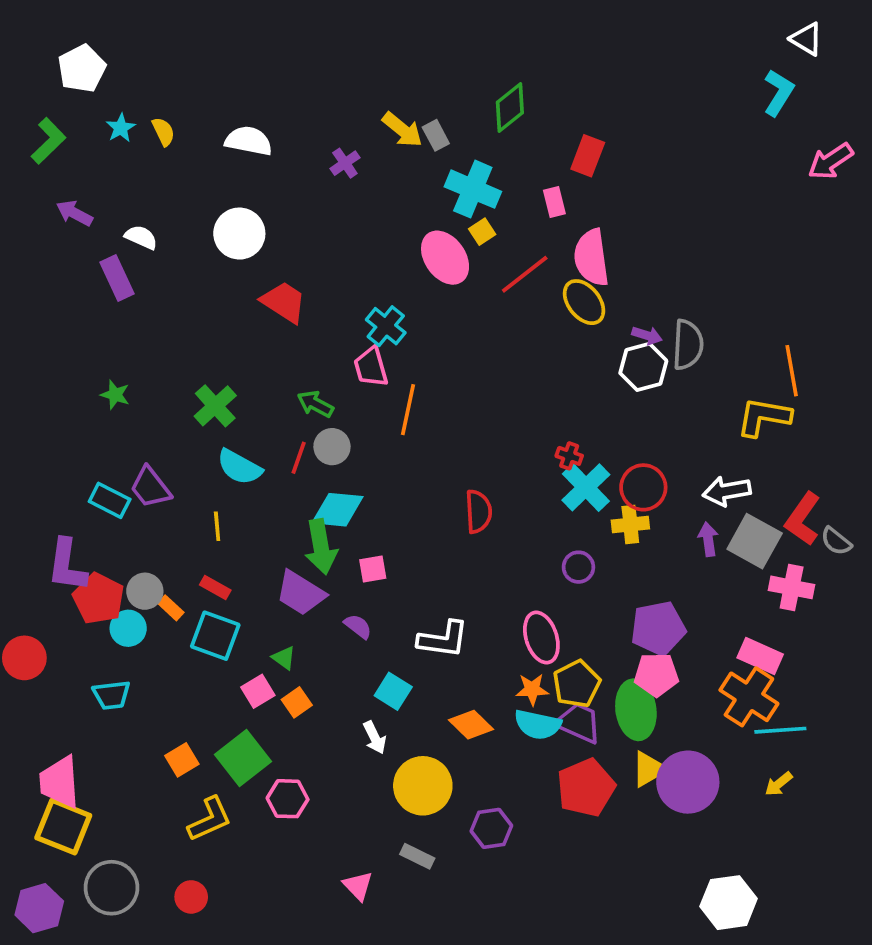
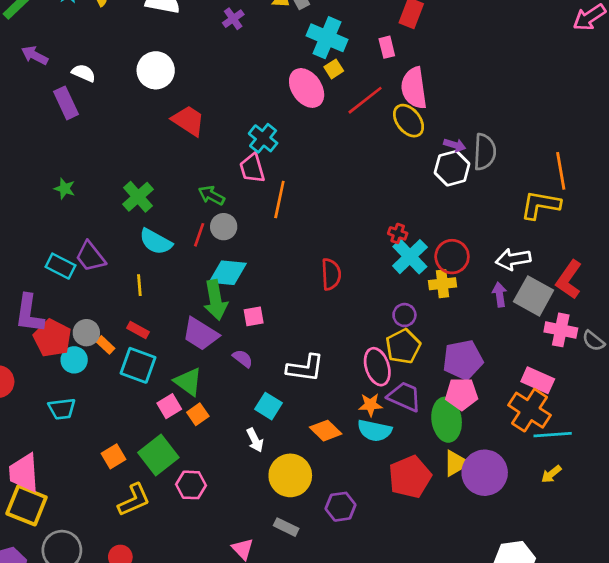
gray semicircle: (836, 541) -> (593, 341), moved
green triangle: (284, 658) -> (188, 382), size x1.6
yellow pentagon: (577, 684) -> (403, 346), moved
purple trapezoid: (578, 723) -> (404, 397), moved

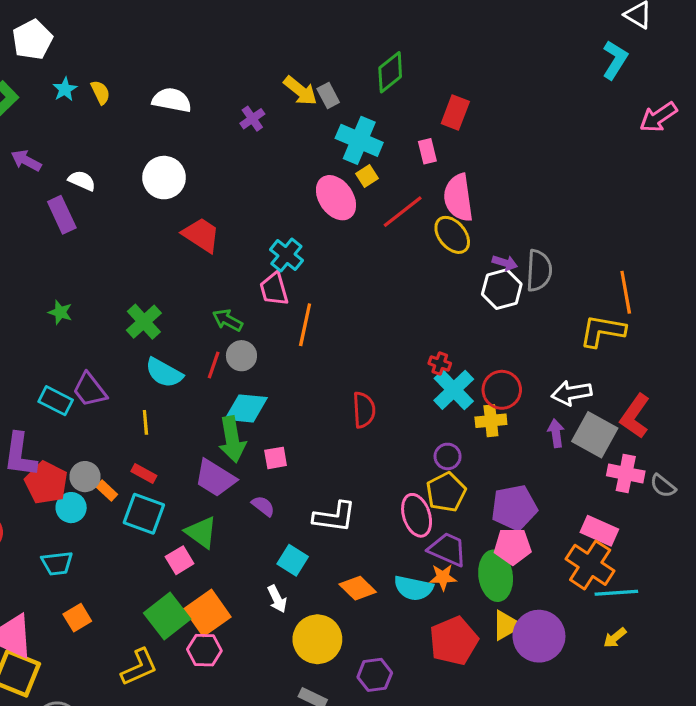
orange star: (370, 405) -> (443, 577), moved
orange square: (198, 414) -> (207, 613), moved, size x1.8
orange square: (114, 456) -> (77, 618), moved

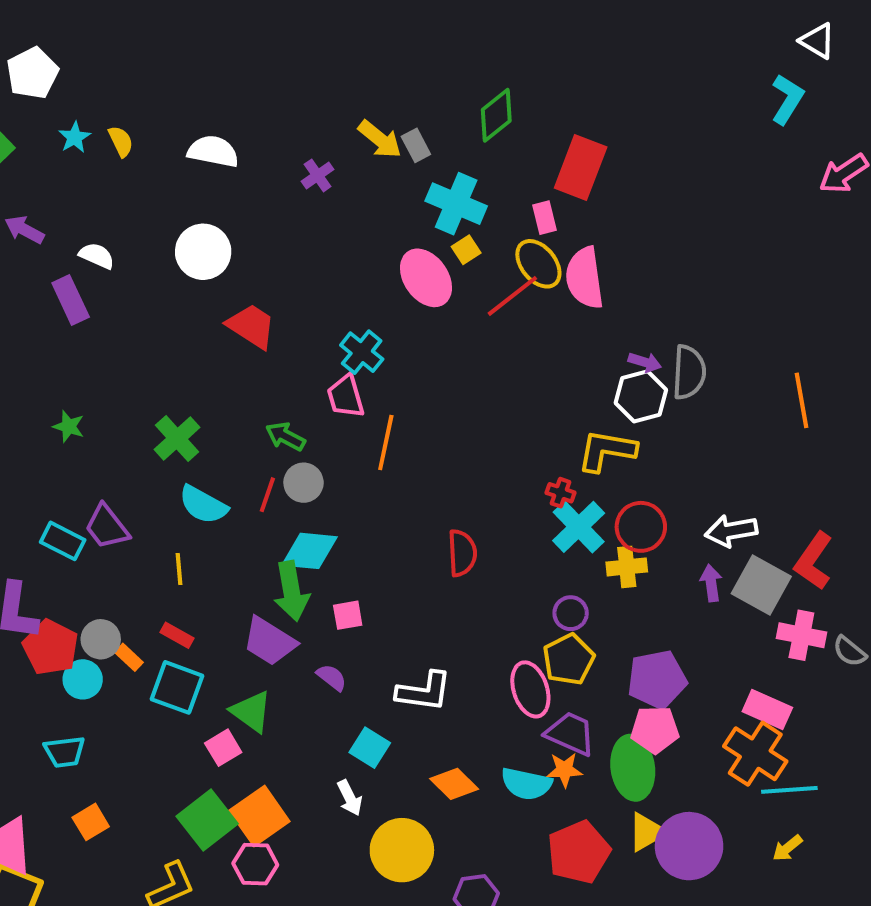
red rectangle: (455, 112) -> (581, 167), size x1.4
yellow ellipse: (452, 235) -> (538, 264), moved
yellow L-shape: (602, 331) -> (607, 451), moved

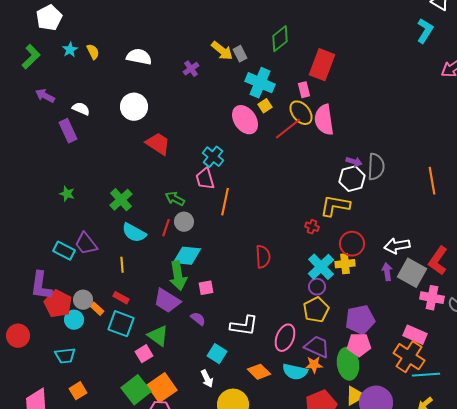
cyan cross: (579, 527) -> (321, 267), moved
pink ellipse: (530, 689) -> (285, 338), moved, turned 40

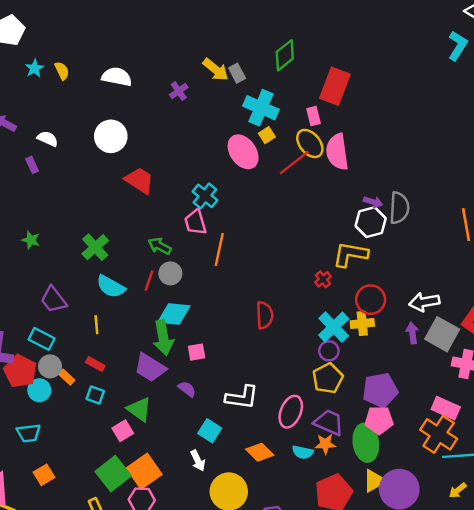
purple rectangle: (68, 131) -> (32, 165), size x0.6
red cross: (312, 227) -> (323, 279), turned 32
cyan rectangle: (64, 251) -> (42, 339), moved
cyan square: (121, 324) -> (95, 395), size x0.6
cyan semicircle: (295, 372) -> (303, 452), size x0.7

